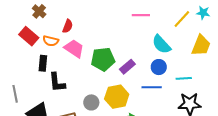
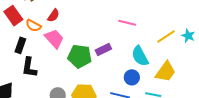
yellow trapezoid: (201, 45) -> (166, 72), moved
purple rectangle: (127, 67) -> (103, 50), moved

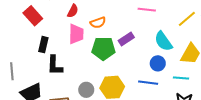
orange semicircle: (33, 26) -> (98, 23), moved, turned -42
pink trapezoid: (54, 39) -> (76, 34), turned 50

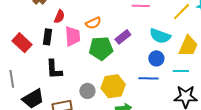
red semicircle: (73, 11) -> (59, 17), moved
red rectangle: (33, 16) -> (22, 43), moved
cyan semicircle: (163, 41) -> (160, 36), turned -30
black rectangle: (43, 45) -> (48, 37), moved

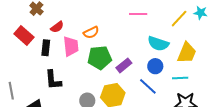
red semicircle: (59, 17) -> (57, 27), turned 32
purple rectangle: (123, 37) -> (124, 65), moved
red rectangle: (22, 43) -> (24, 36), moved
blue line: (148, 78) -> (148, 86), turned 42

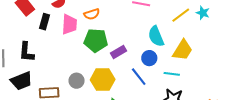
cyan semicircle: (158, 44) -> (156, 36), turned 40
black L-shape: (53, 80) -> (26, 52), moved

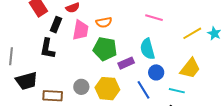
cyan semicircle: (156, 36) -> (147, 49), moved
black L-shape: (26, 52) -> (47, 49), moved

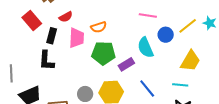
blue circle: (156, 72) -> (166, 35), moved

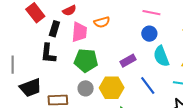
blue circle: (166, 35) -> (149, 34), moved
cyan semicircle: (146, 48) -> (161, 56), moved
green pentagon: (103, 53) -> (86, 60), moved

